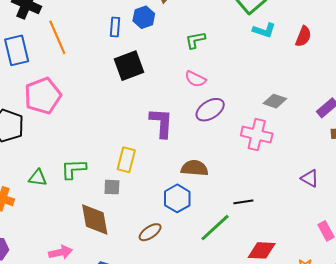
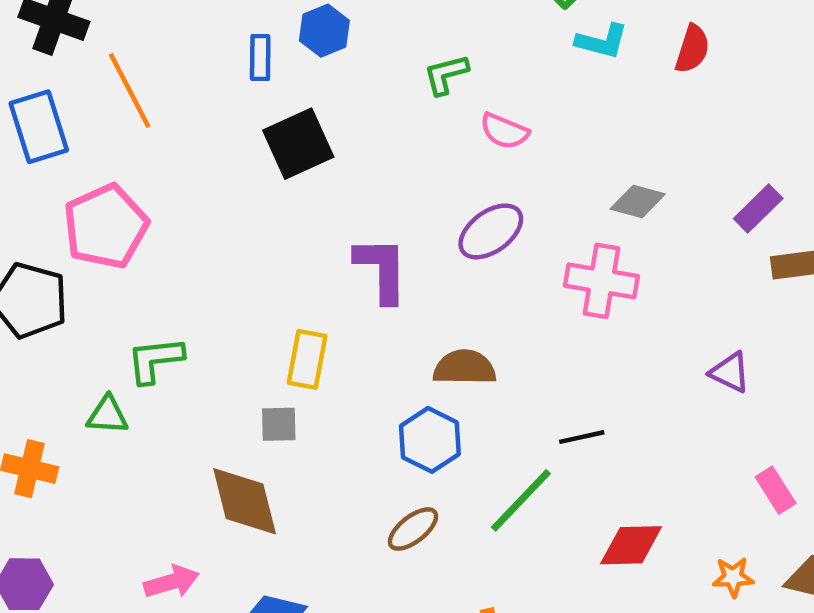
pink semicircle: (195, 79) -> (504, 131), moved
green L-shape: (74, 169) -> (155, 360), moved
brown ellipse: (150, 232) -> (413, 529), moved

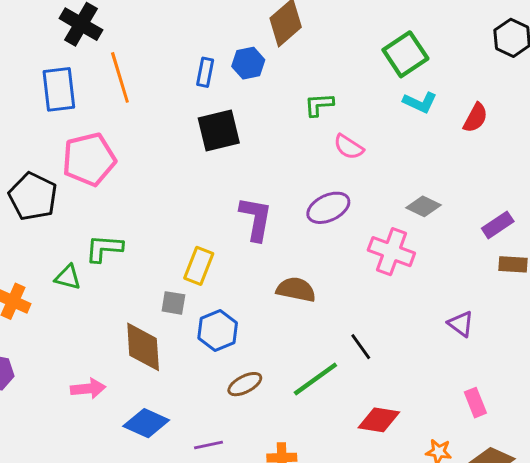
black line: (582, 437) -> (361, 347), turned 56
blue hexagon: (430, 440) -> (218, 330), moved

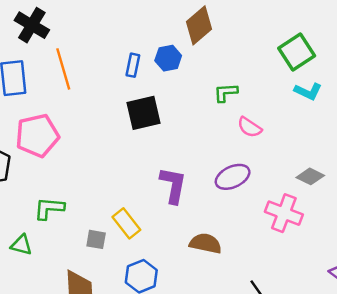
yellow rectangle: (199, 266) -> (126, 223), turned -60
green triangle: (68, 277) -> (21, 245), moved
gray square: (173, 303) -> (96, 239), moved

